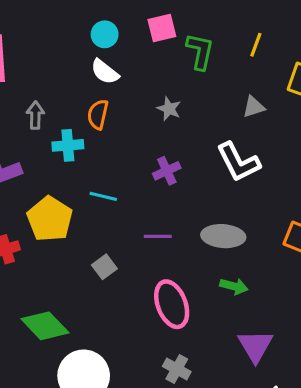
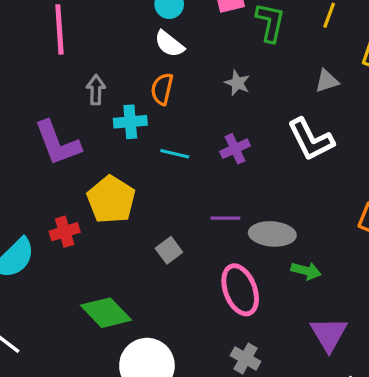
cyan line: (103, 196) -> (175, 154), moved
gray ellipse: (223, 236) -> (272, 234), moved

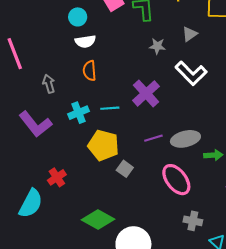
white semicircle: (169, 44) -> (85, 41), turned -30
gray star: (237, 83) -> (157, 46), moved
cyan cross: (130, 122) -> (79, 113), moved
purple cross: (235, 149) -> (146, 93), size x1.5
yellow pentagon: (111, 200) -> (103, 145), moved

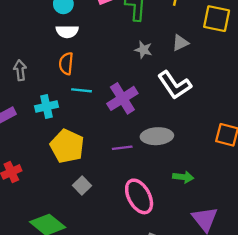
cyan line: (110, 108) -> (81, 90), moved
gray ellipse: (185, 139) -> (157, 136), moved
gray square: (125, 169) -> (82, 186), moved

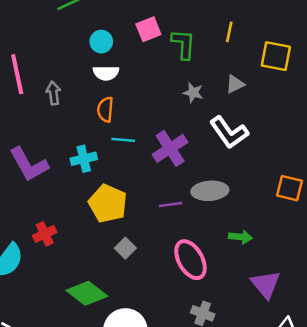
gray arrow: (20, 70) -> (53, 93), moved

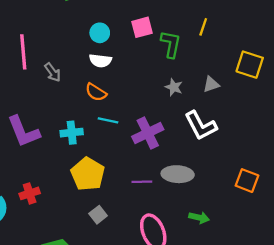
yellow line: (229, 32) -> (203, 27), moved
gray arrow: (53, 93) -> (53, 72), turned 144
orange semicircle: (105, 110) -> (96, 92), turned -70

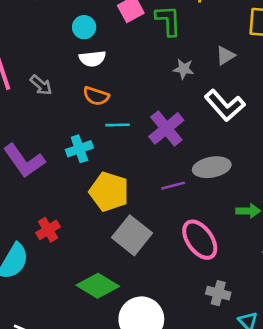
gray square: (98, 215) -> (132, 235), size x1.8

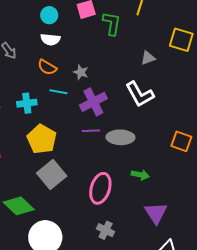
gray star: (184, 69) -> (81, 72), moved
purple line: (173, 186) -> (91, 131), moved
pink ellipse: (200, 240) -> (100, 188), turned 40

